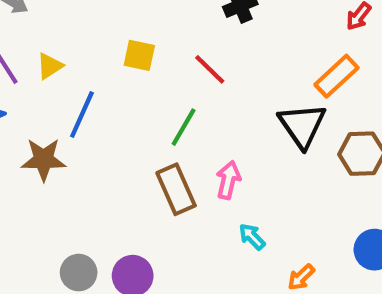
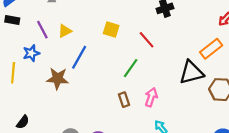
black triangle: (302, 125) -> (191, 72), turned 45
brown rectangle: (176, 189) -> (124, 100), size x0.6

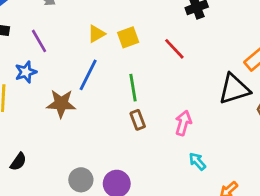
yellow square: (111, 29) -> (128, 37), turned -35
yellow triangle: (65, 31) -> (96, 34), moved
green line: (131, 68) -> (133, 88), moved, turned -42
brown rectangle: (124, 100) -> (138, 120), moved

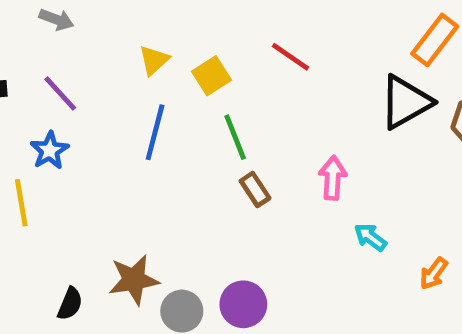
yellow square: (128, 37) -> (212, 76), moved
brown star: (61, 104) -> (134, 280), moved

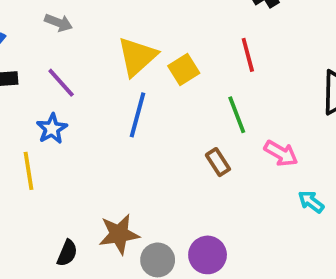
red line: (291, 57) -> (248, 55), turned 40
yellow triangle: (154, 60) -> (137, 57), size x1.6
green line: (235, 137) -> (237, 115), moved
pink arrow: (333, 178) -> (281, 153), turned 116

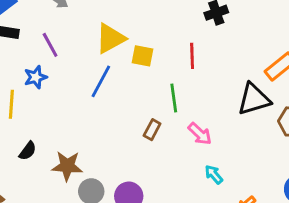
yellow square: (184, 70) -> (142, 56), turned 30
brown rectangle: (218, 162) -> (152, 130), turned 48
black semicircle: (67, 253) -> (28, 151), moved

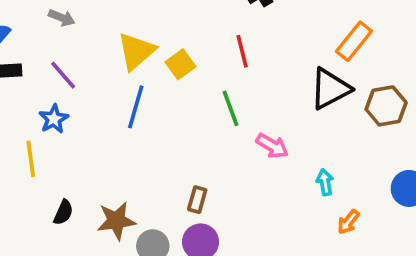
yellow square: (142, 56) -> (181, 64), turned -35
brown rectangle: (152, 130) -> (197, 200), moved
cyan arrow: (214, 174) -> (325, 182), moved, turned 42

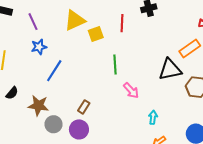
red line: (242, 51) -> (122, 23), moved
blue line: (136, 107) -> (54, 71), moved
blue star: (54, 119) -> (39, 47), moved

